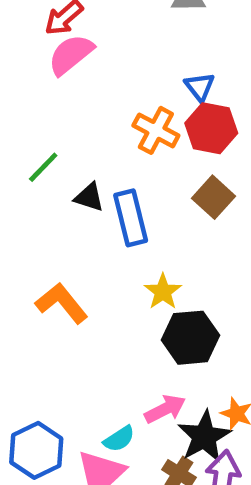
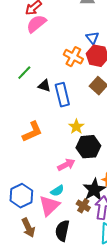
orange L-shape: (62, 303) -> (32, 132), turned 105
pink arrow: (165, 409) -> (66, 165), moved

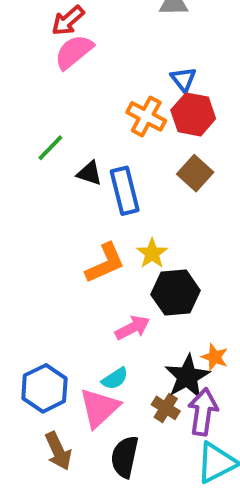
orange L-shape: (32, 132) -> (105, 263), moved

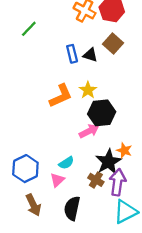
black triangle: (89, 173) -> (90, 55), moved
blue rectangle: (125, 191) -> (72, 54), size x0.7
pink arrow: (133, 328) -> (89, 131), moved
pink triangle: (99, 408) -> (57, 180), size x0.6

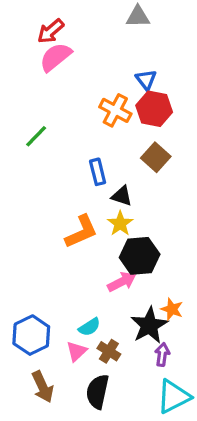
black triangle: (90, 55) -> (122, 196), moved
brown cross: (96, 180) -> (109, 351), moved
purple arrow: (117, 182) -> (162, 354), size x0.6

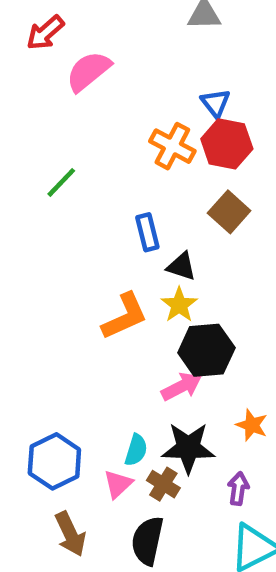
red arrow: (51, 31) -> (45, 33), moved
black star: (149, 325) -> (188, 448), moved, turned 30
cyan semicircle: (89, 327) -> (136, 450), turned -40

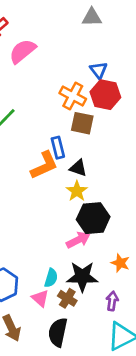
brown square: (229, 212) -> (82, 123), moved, turned -30
orange L-shape: (125, 316) -> (44, 165), moved
pink triangle: (118, 484) -> (40, 298), turned -36

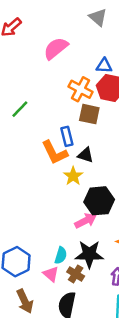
gray triangle: (92, 17) -> (98, 17), turned 42
pink semicircle: (23, 51) -> (56, 48), moved
blue triangle: (99, 70) -> (104, 66), turned -49
orange L-shape: (44, 165) -> (55, 152), turned 88
yellow star: (77, 191) -> (73, 176), moved

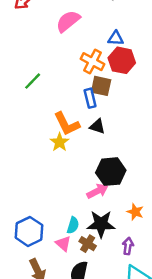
blue rectangle: (67, 136) -> (90, 98), moved
yellow star: (73, 176) -> (60, 142), moved

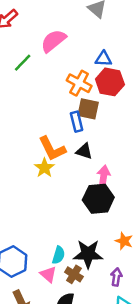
green line: (33, 81) -> (23, 63), moved
pink arrow: (97, 191) -> (103, 177), moved, turned -55

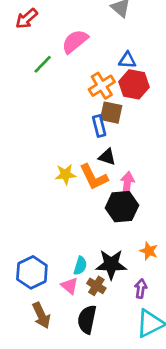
orange cross: (79, 83) -> (102, 86), turned 30
orange L-shape: (52, 149) -> (94, 177), moved
yellow star: (44, 168) -> (65, 174), turned 30

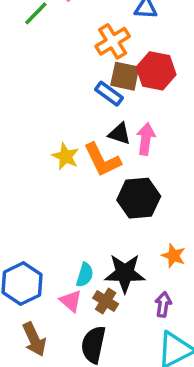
red hexagon: (134, 84) -> (156, 71), moved
blue rectangle: (99, 126) -> (109, 94), turned -40
yellow star: (65, 174) -> (66, 156), turned 30
pink arrow: (127, 184) -> (146, 139), moved

